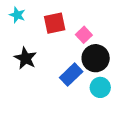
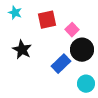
cyan circle: (100, 87) -> (86, 84), moved

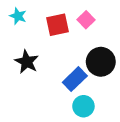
pink square: (72, 30) -> (86, 20), moved
cyan circle: (86, 84) -> (83, 106), moved

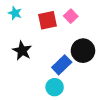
cyan circle: (83, 106) -> (55, 87), moved

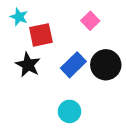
red square: (47, 20) -> (41, 35), moved
blue rectangle: (62, 65) -> (73, 65), moved

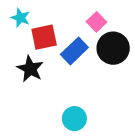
blue rectangle: (73, 65) -> (74, 51), moved
black circle: (106, 65) -> (113, 48), moved

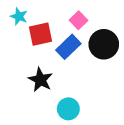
pink square: (97, 22) -> (78, 20), moved
black star: (30, 69) -> (40, 80), moved

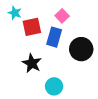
black circle: (104, 44) -> (81, 49), moved
blue rectangle: (68, 47) -> (54, 37), turned -30

